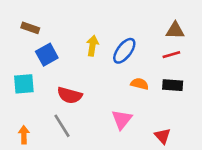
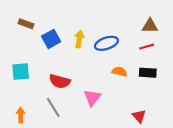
blue ellipse: (124, 51) -> (106, 43), turned 35
blue square: (47, 55) -> (51, 39), moved
pink triangle: (122, 119) -> (92, 98), moved

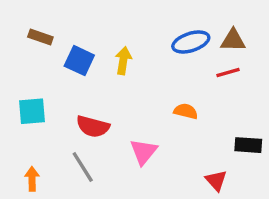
blue square: (51, 39) -> (79, 61), turned -36
blue ellipse: (106, 43) -> (191, 42), moved
black rectangle: (148, 73) -> (248, 145), moved

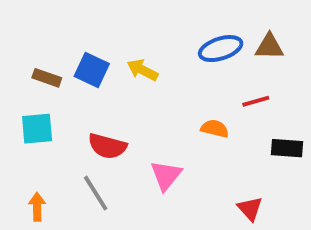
brown rectangle: (40, 37) -> (47, 78), moved
yellow arrow: (123, 61) -> (142, 70), turned -72
red line: (228, 72) -> (256, 101), moved
black rectangle: (248, 145) -> (287, 148), moved

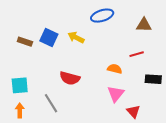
blue ellipse: (221, 49) -> (102, 16), moved
cyan square: (37, 129) -> (20, 85), moved
red semicircle: (107, 146) -> (70, 78), moved
pink triangle: (166, 175) -> (116, 94), moved

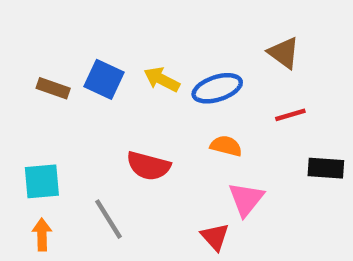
blue ellipse: (102, 16) -> (217, 88), moved
brown triangle: (144, 25) -> (284, 53), moved, turned 35
orange semicircle: (115, 69) -> (226, 146), moved
red triangle: (133, 112) -> (215, 237), moved

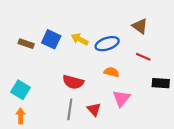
red line: (290, 115) -> (143, 57), turned 40
cyan square: (42, 181) -> (21, 90), turned 36
gray line: (109, 219) -> (70, 109), moved, turned 40
red triangle: (215, 237) -> (94, 109), moved

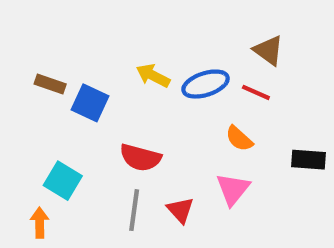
blue square: (51, 39) -> (90, 103), moved
red line: (143, 57) -> (256, 92), moved
orange semicircle: (111, 72) -> (239, 139), moved, turned -152
cyan square: (21, 90) -> (63, 181), moved

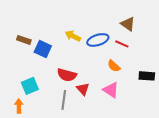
cyan square: (63, 181) -> (30, 86), turned 36
pink triangle: (233, 189) -> (111, 90), turned -36
red triangle: (180, 210) -> (83, 89), moved

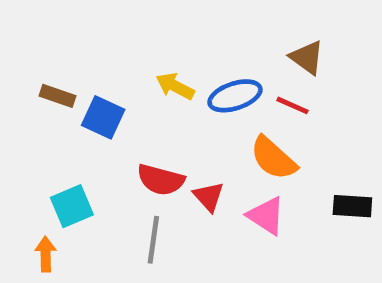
orange semicircle: (114, 66) -> (273, 158), size x1.5
black rectangle: (147, 76) -> (352, 206), moved
red triangle: (83, 89) -> (209, 197), moved

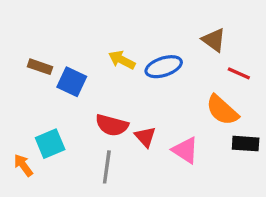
red line: (293, 105) -> (239, 73), moved
orange semicircle: (273, 158) -> (222, 110), moved
orange arrow: (46, 254) -> (23, 165), moved, turned -35

